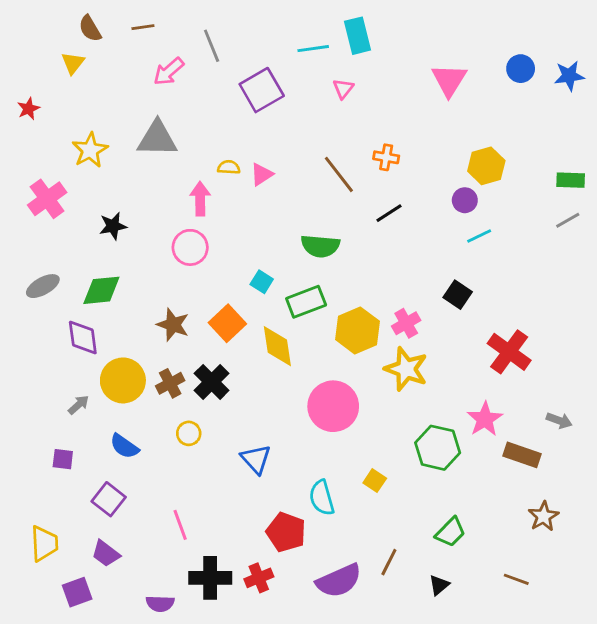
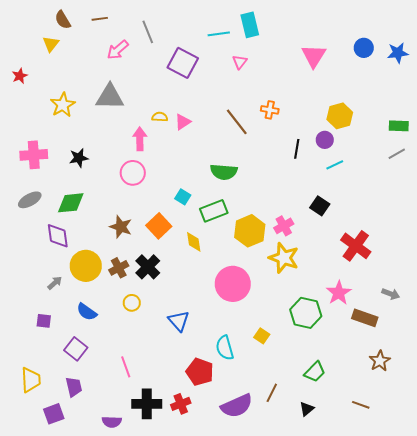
purple square: (262, 90) -> (183, 63), turned -32
pink cross: (47, 199) -> (34, 155), moved, turned 32
black line: (389, 213) -> (297, 149), moved, turned -48
yellow diamond: (277, 346) -> (194, 242), size x0.7
purple trapezoid: (106, 554) -> (74, 387), turned -140

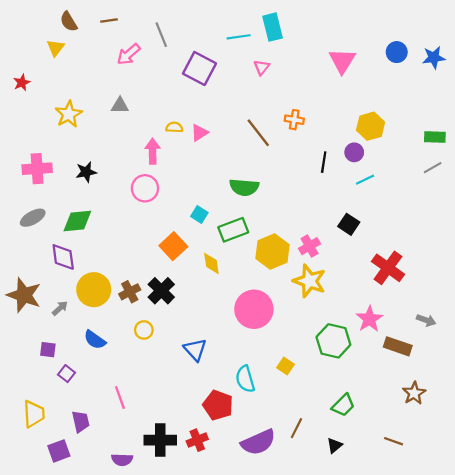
gray triangle: (110, 97) -> (120, 105), size x0.6
brown star: (121, 227) -> (24, 295), moved, size x1.4
purple square: (76, 349) -> (66, 374), moved, size x0.7
pink line: (126, 367) -> (120, 398), moved

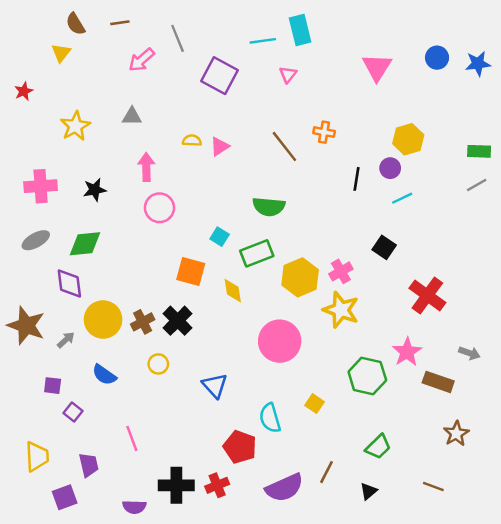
pink arrow: (153, 151) -> (146, 167), moved
orange square: (173, 246) -> (191, 271), turned -32

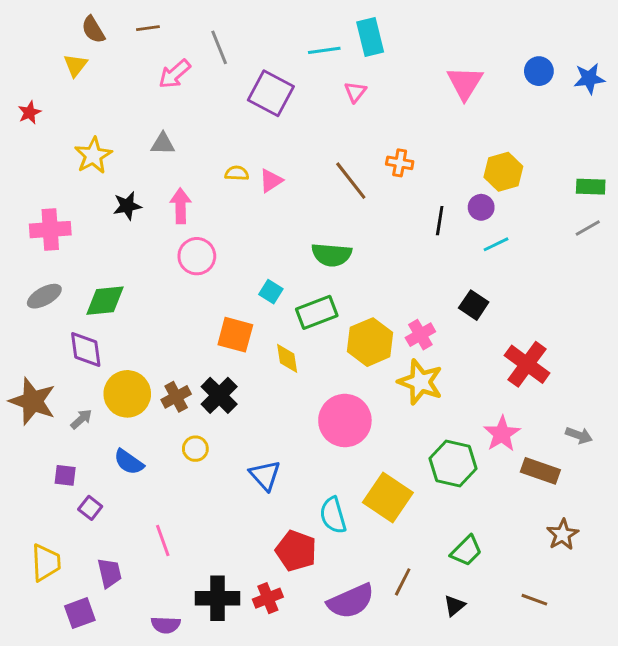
black star: (95, 190) -> (127, 206), moved
yellow square: (314, 404) -> (388, 498), size x2.0

